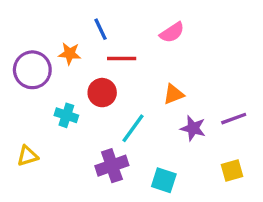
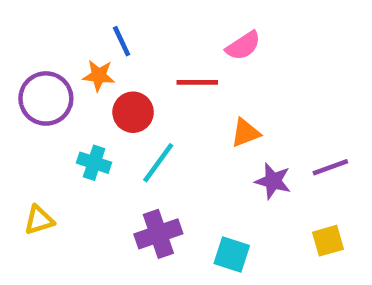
blue line: (101, 29) -> (122, 41), moved
red line: (122, 58) -> (197, 82), moved
red circle: (102, 93) -> (133, 112), moved
cyan line: (133, 128) -> (158, 163), moved

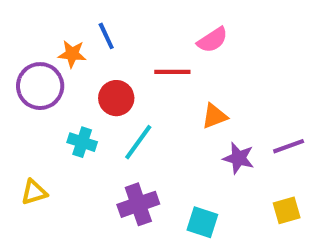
orange star: (99, 76) -> (72, 54), moved

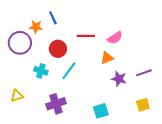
pink semicircle: (212, 40) -> (115, 38), moved
purple cross: (138, 204) -> (56, 104), moved
cyan square: (202, 222) -> (101, 111), turned -35

